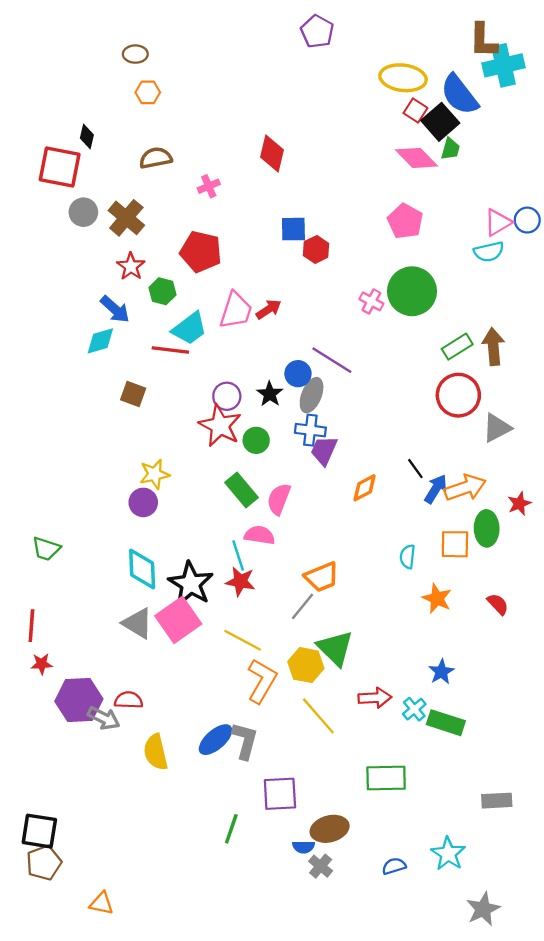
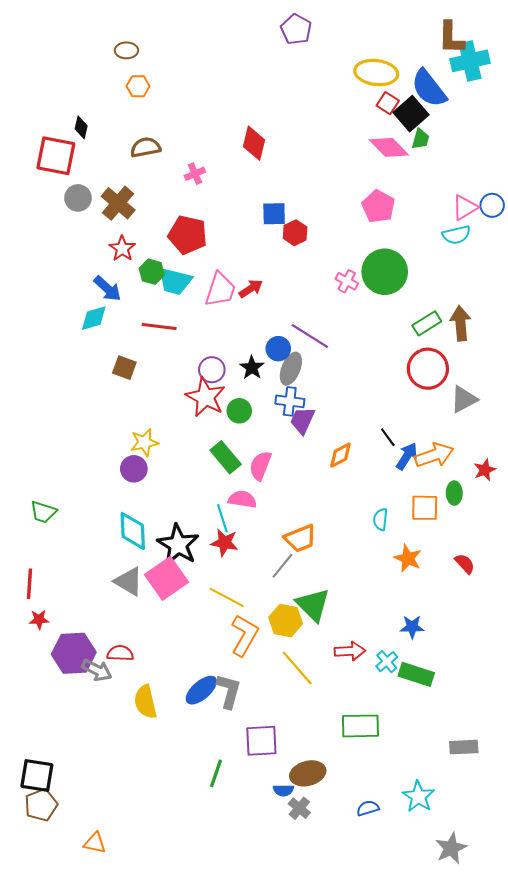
cyan trapezoid: (190, 329) -> (175, 281), moved, turned 51
green ellipse: (487, 528) -> (454, 493), size x0.7
blue star: (441, 672) -> (412, 627), turned 30

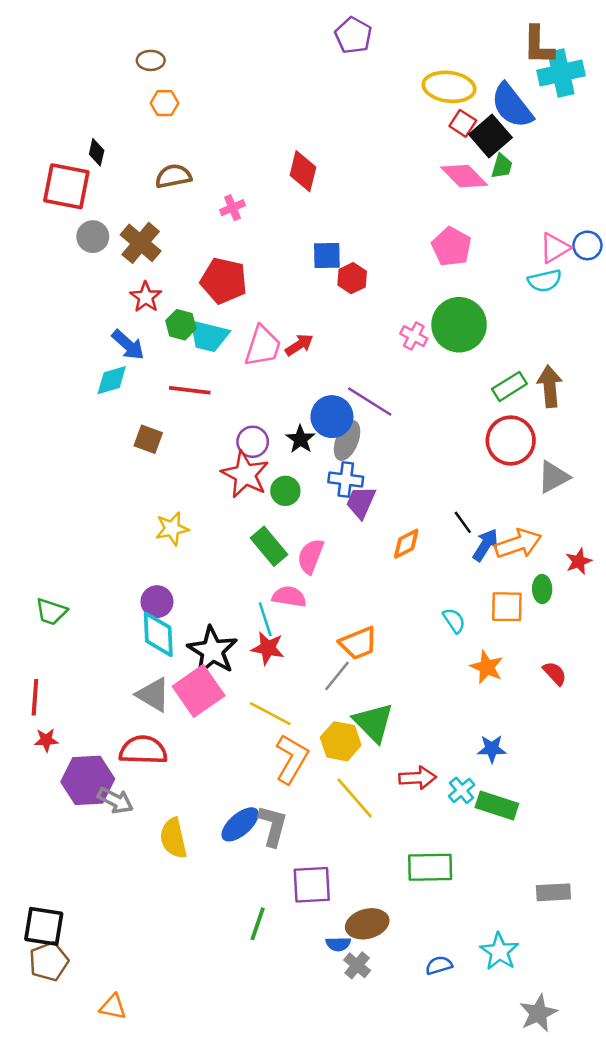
blue circle: (278, 349) -> (332, 417), size x1.4
purple circle: (134, 469) -> (157, 602), moved
cyan semicircle: (380, 519) -> (454, 620), turned 140
red semicircle: (120, 653) -> (143, 750), moved, size x1.5

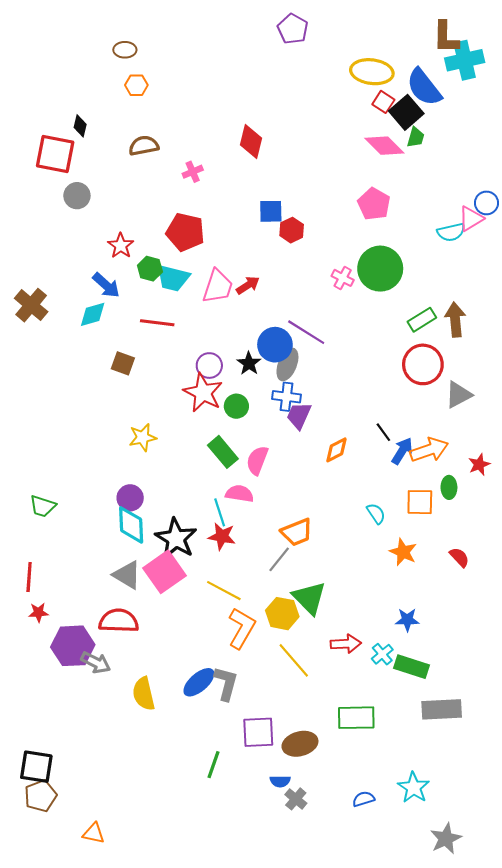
brown cross: (141, 243) -> (31, 305), moved
pink triangle: (555, 248) -> (471, 219), moved
gray rectangle: (553, 892) -> (442, 709), moved, size x1.4
brown ellipse: (367, 924) -> (300, 744), moved

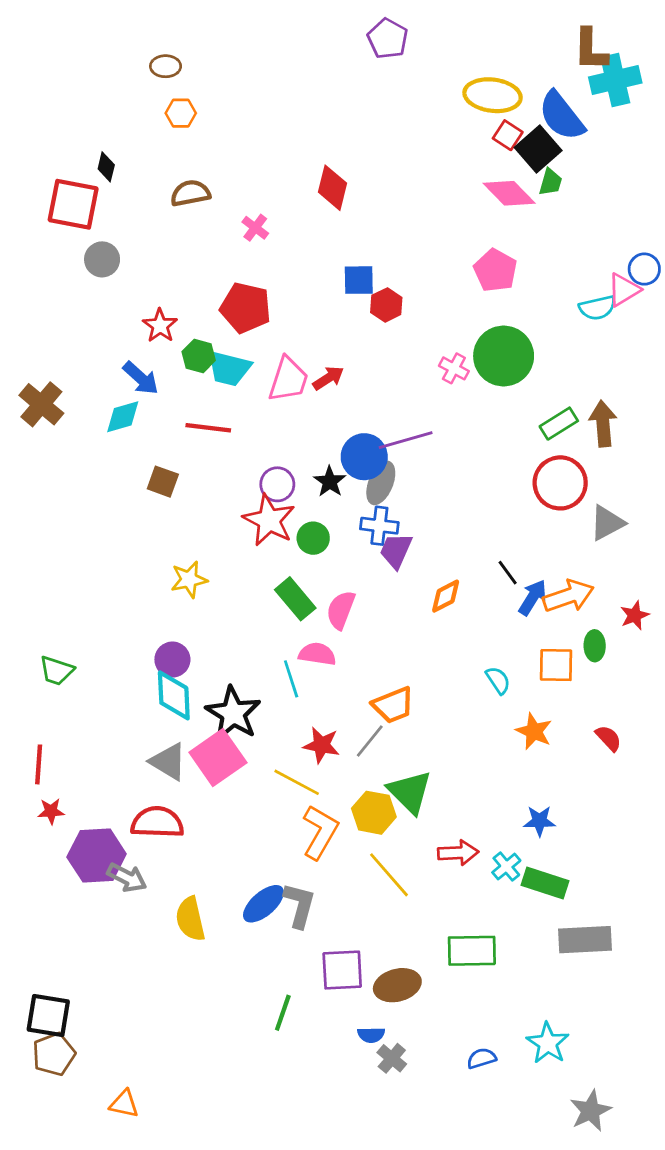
pink cross: (193, 172) -> (255, 228), turned -30
purple line: (306, 332) -> (406, 440), turned -48
red star: (222, 536) -> (321, 745), moved

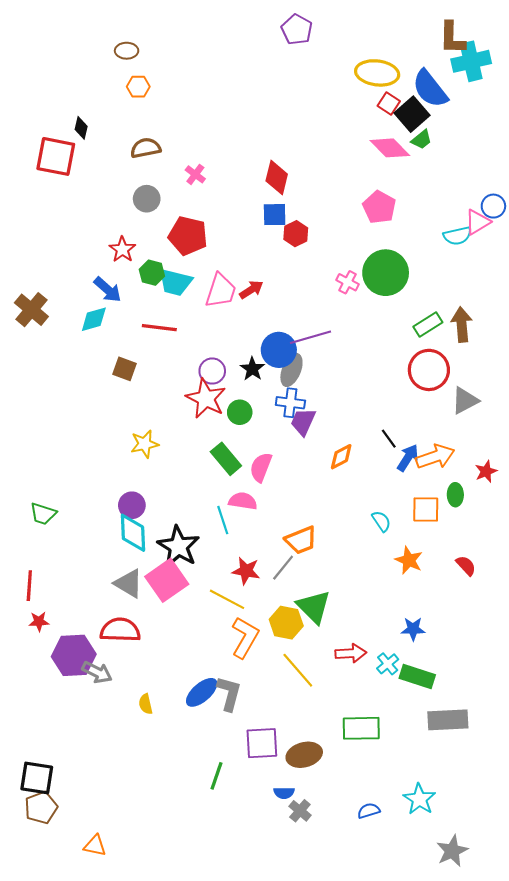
green trapezoid: (550, 182) -> (422, 140), turned 35
red diamond: (332, 188) -> (277, 178), moved
gray circle: (102, 259) -> (147, 199), moved
yellow semicircle: (190, 919) -> (146, 704), size x0.6

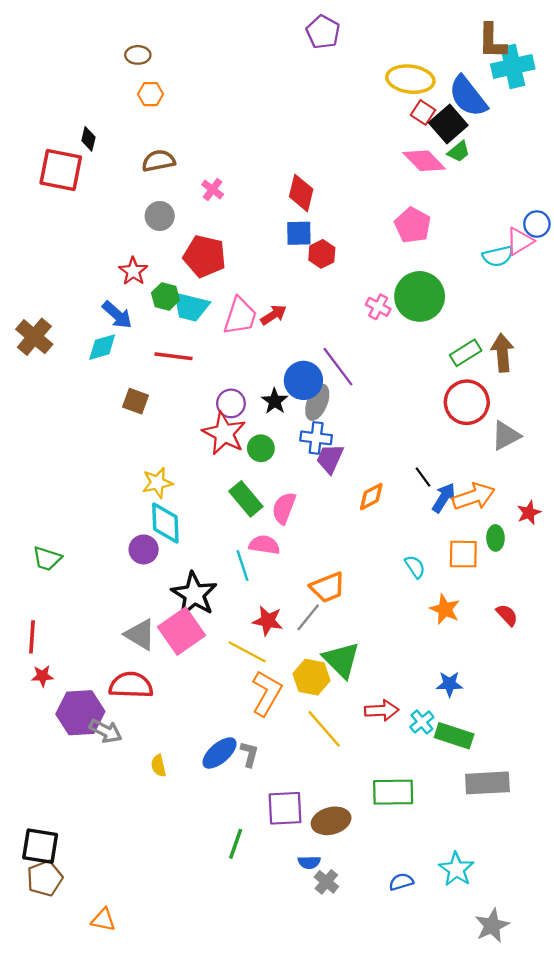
purple line: (311, 337) -> (338, 367), turned 69
cyan diamond: (133, 533) -> (165, 523), moved
gray L-shape: (229, 693) -> (249, 754), size x0.7

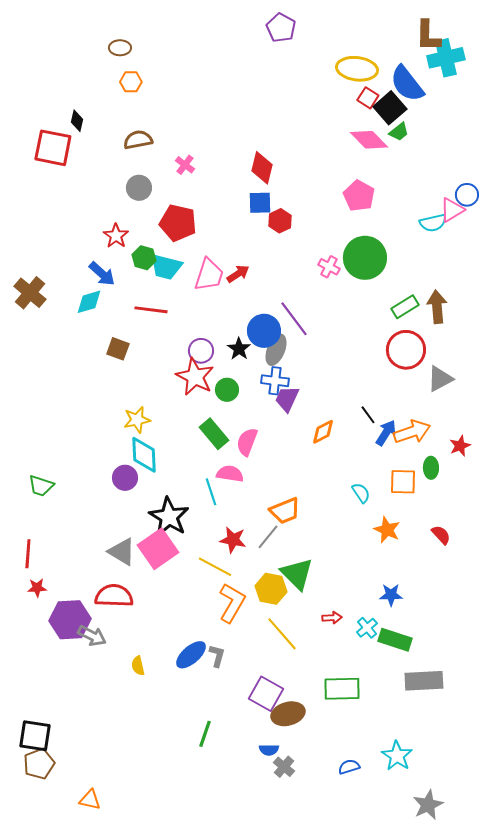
red arrow: (382, 710) -> (332, 618), size x0.7
purple square: (285, 808) -> (266, 694), moved, turned 32

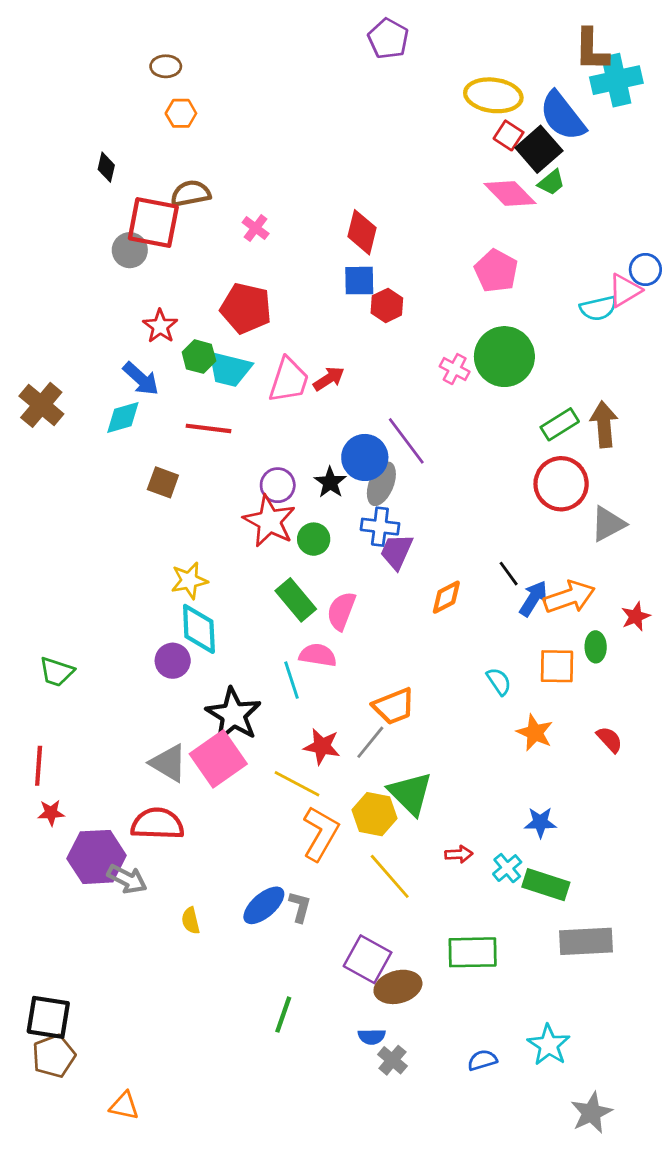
red square: (53, 148) -> (153, 223), moved
gray circle: (139, 188) -> (130, 250), moved

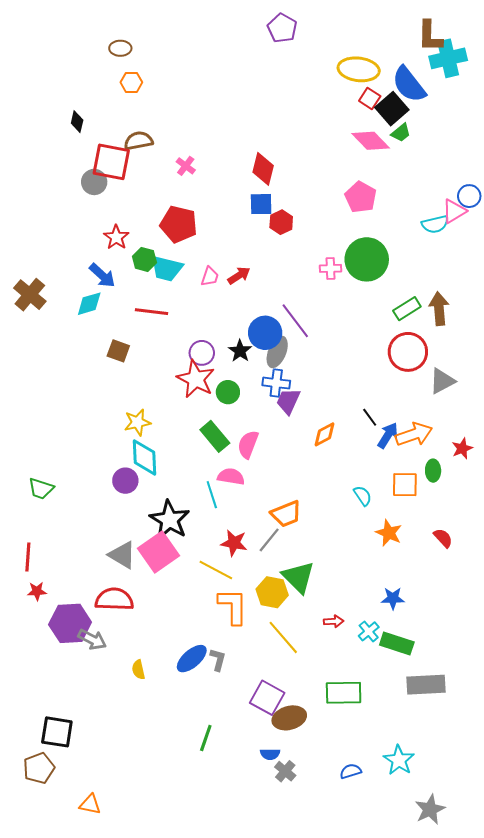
pink cross: (455, 369) -> (330, 268), turned -30
pink trapezoid: (289, 380) -> (210, 276), size x0.6
orange L-shape: (321, 833) -> (233, 606), turned -30
black square: (48, 1017) -> (57, 732), moved

